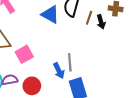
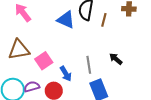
black arrow: (101, 22) -> (116, 59), moved, turned 152
blue arrow: (59, 71) -> (66, 74), moved

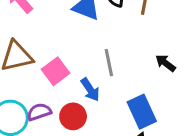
gray line: (89, 65) -> (109, 63), moved

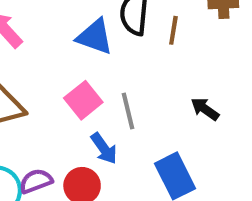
pink square: (56, 71) -> (83, 100), moved

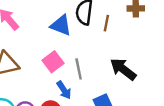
black arrow: (205, 109) -> (123, 69), size x1.6

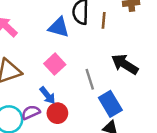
gray line: (79, 69) -> (90, 79), moved
blue arrow: (64, 90) -> (47, 95), moved

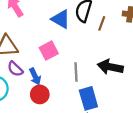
black arrow: (125, 64) -> (110, 67), turned -35
purple semicircle: (31, 112) -> (15, 69), moved, turned -126

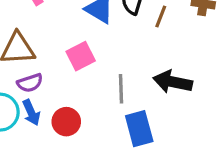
purple semicircle: (15, 69) -> (30, 83), turned -63
blue arrow: (35, 76) -> (31, 113), moved

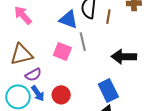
pink square: (81, 56) -> (62, 52), turned -30
gray line: (121, 89) -> (83, 42), moved

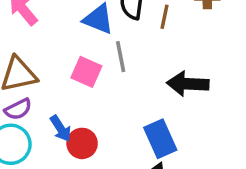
purple semicircle: (33, 75) -> (18, 109), moved
blue arrow: (38, 93) -> (61, 129), moved

